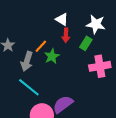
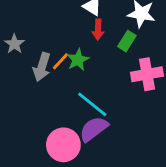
orange line: (41, 46) -> (61, 61), moved
cyan line: (29, 87) -> (92, 104), moved

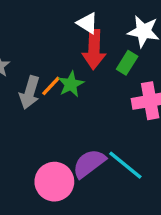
red arrow: (98, 29) -> (94, 50), size x1.6
cyan line: (92, 104) -> (125, 165), moved

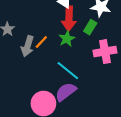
green star: (71, 84) -> (67, 39), moved
cyan line: (125, 165) -> (68, 71), moved

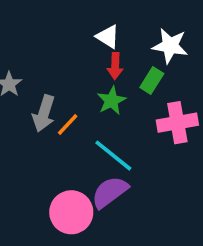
red arrow: (69, 19) -> (115, 66), size x0.6
orange line: (41, 42) -> (68, 124), moved

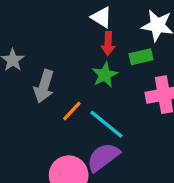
green rectangle: (152, 81) -> (141, 57), turned 45
orange line: (68, 124) -> (72, 111), moved

